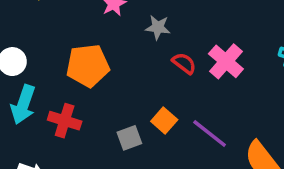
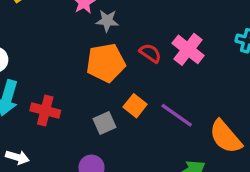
gray star: (158, 27) -> (107, 21), moved
orange pentagon: (88, 66) -> (106, 63), moved

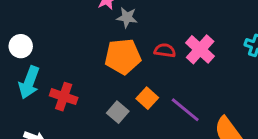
red semicircle: (150, 53) -> (165, 50), turned -30
gray square: (105, 123) -> (118, 112), turned -30

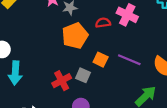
red cross: (64, 97) -> (62, 81), moved, turned -30

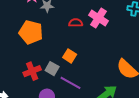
orange pentagon: (75, 36) -> (31, 32), moved, turned 30
purple line: (129, 60) -> (70, 83), moved

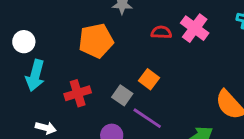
orange pentagon: (31, 32) -> (96, 41), turned -30
red cross: (32, 71) -> (78, 93), moved

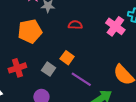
pink cross: (195, 28) -> (115, 26), moved
purple line: (147, 118) -> (81, 79), moved

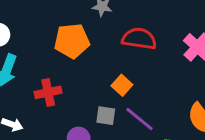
red semicircle: (75, 25) -> (139, 39), size x1.6
gray square: (49, 69) -> (106, 116), moved, turned -32

